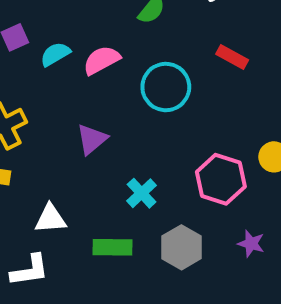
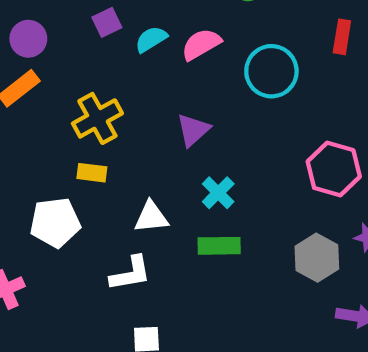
red rectangle: (232, 57) -> (342, 37), turned 72
cyan cross: (142, 193) -> (218, 193), moved
gray hexagon: (181, 247) -> (317, 258), moved

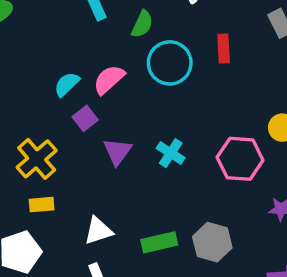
purple square: (107, 22) -> (85, 118), moved
cyan circle: (271, 71) -> (170, 63), moved
cyan cross: (218, 193) -> (171, 153), moved
gray hexagon: (317, 258) -> (212, 242), moved

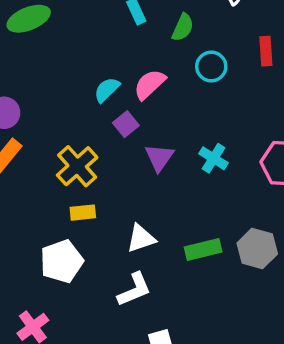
cyan circle: (170, 63) -> (211, 67), size x0.7

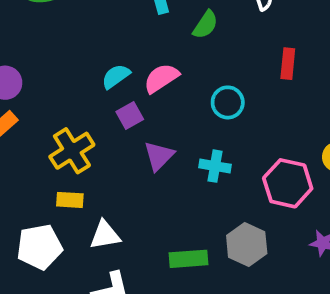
cyan circle: (211, 67) -> (228, 102), moved
cyan cross: (214, 158) -> (215, 166), turned -32
white triangle: (141, 238) -> (105, 235), moved
gray hexagon: (257, 248) -> (247, 245), moved

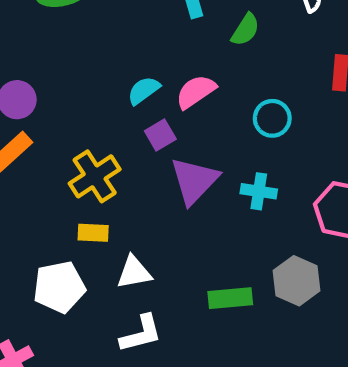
purple triangle: (159, 156) -> (194, 181), size x1.4

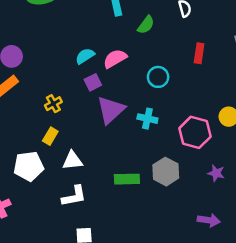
yellow cross: (95, 176) -> (53, 104), size x0.6
yellow rectangle: (93, 233) -> (50, 136), turned -66

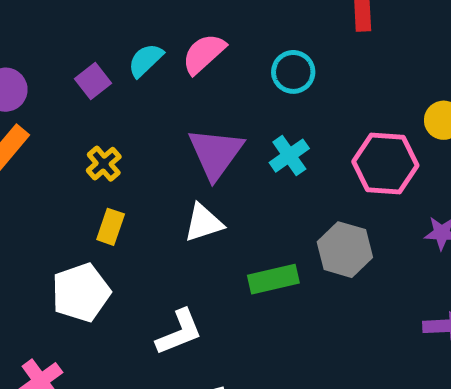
purple square: (93, 82) -> (93, 81), moved
cyan cross: (147, 119) -> (289, 156), turned -36
white triangle: (72, 161) -> (203, 223), moved

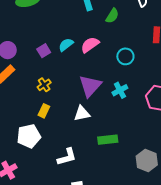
gray hexagon: (345, 250) -> (147, 160), moved

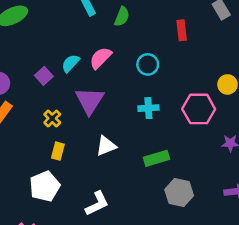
purple triangle: (90, 86) -> (90, 101), moved
cyan cross: (120, 90) -> (148, 108), turned 35
green rectangle: (108, 140) -> (157, 158), moved
gray hexagon: (147, 160) -> (179, 193), moved

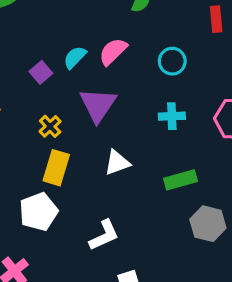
yellow rectangle: (58, 151) -> (56, 168), size x1.5

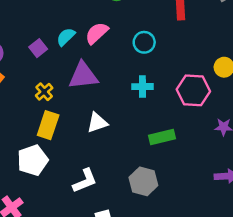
purple triangle: (98, 105) -> (83, 76), turned 48
green rectangle: (180, 180) -> (162, 137), moved
gray hexagon: (208, 224) -> (143, 181), moved

